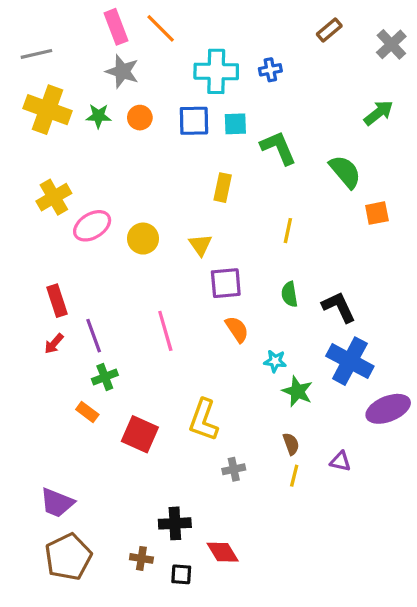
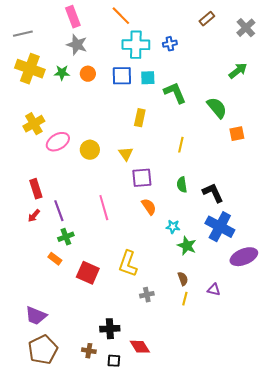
orange line: (161, 28) -> (121, 16), moved

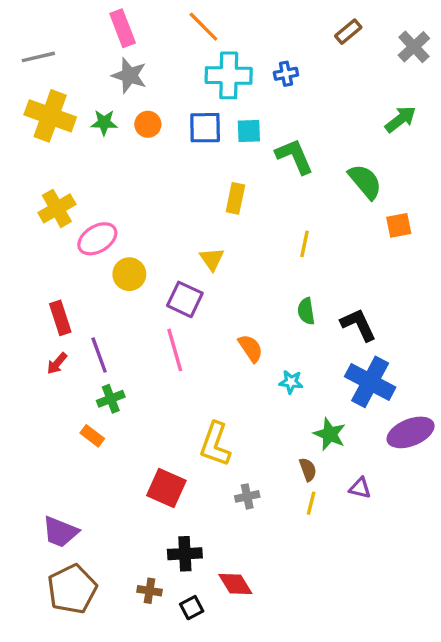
yellow circle: (90, 150) -> (129, 274), moved
purple square: (142, 178) -> (185, 299), moved, turned 30
green star: (187, 246) -> (330, 434), moved
red square: (88, 273) -> (166, 488), moved
black square: (114, 361) -> (192, 608), turned -32

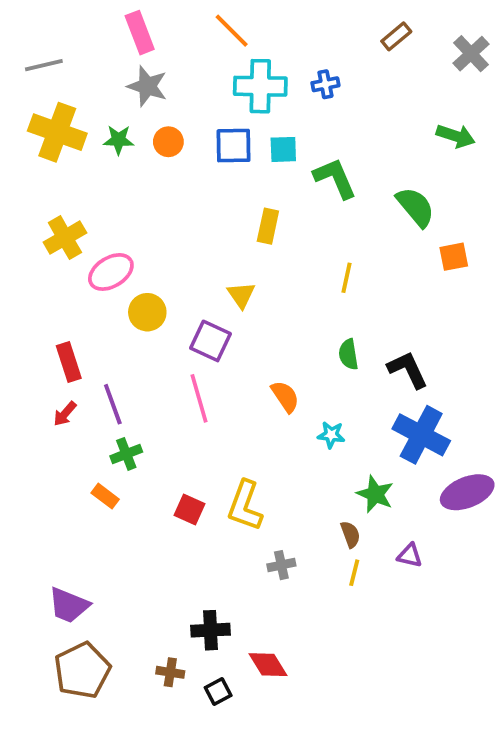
green arrow: (400, 119) -> (456, 136), turned 56
red square: (166, 488) -> (189, 509), moved, size x0.7

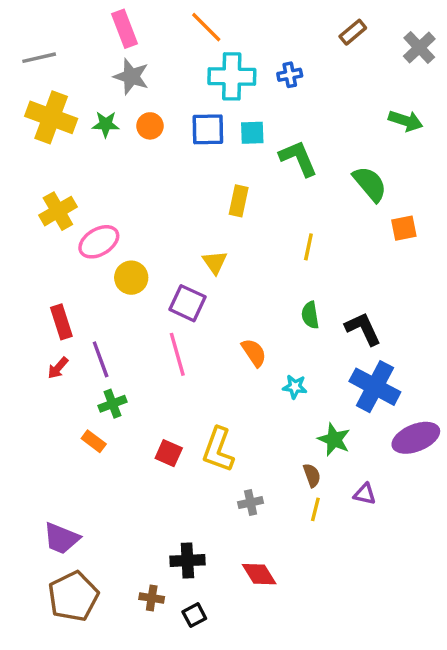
red diamond: (268, 665) -> (259, 574), moved

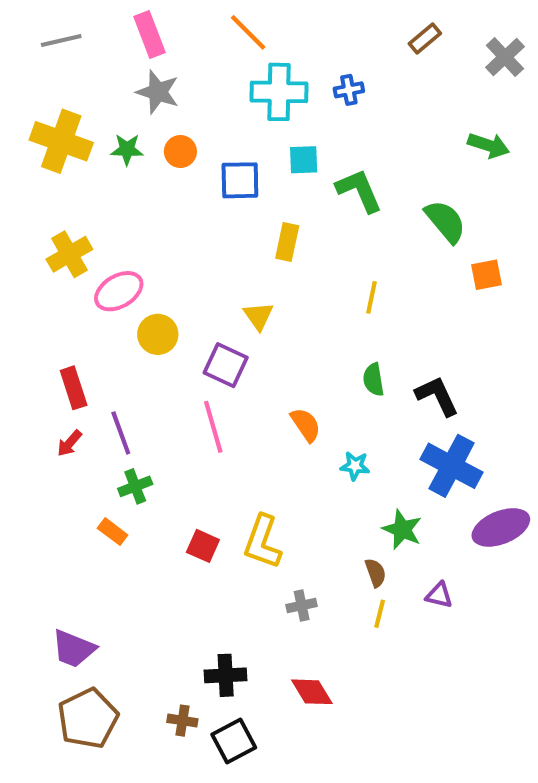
gray line: (39, 58) -> (61, 41), moved
blue square: (208, 129) -> (240, 180), moved
black square: (194, 615) -> (234, 741), size x1.5

